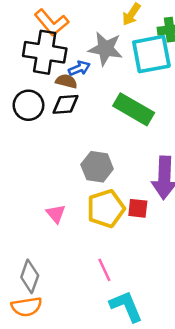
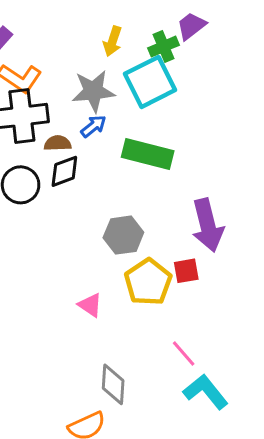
blue arrow: (79, 68) -> (93, 126), moved
pink line: (104, 270) -> (184, 354), moved
gray diamond: (30, 276) -> (113, 384), moved

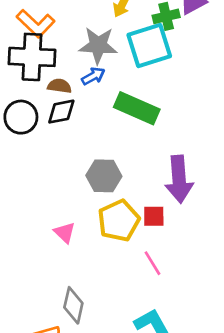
pink line: (184, 354) -> (153, 263), moved

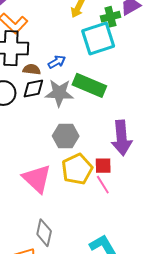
gray star: (98, 45) -> (59, 93), moved
pink triangle: (65, 233) -> (37, 179), size x1.8
pink line: (153, 263) -> (103, 185), moved

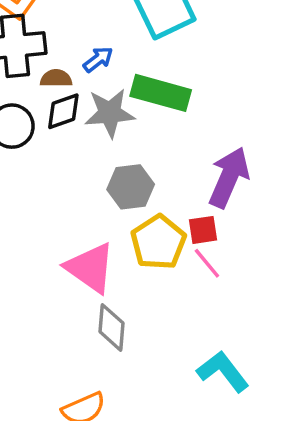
purple arrow: (122, 138) -> (229, 177), turned -144
gray diamond: (44, 233) -> (111, 327), moved

